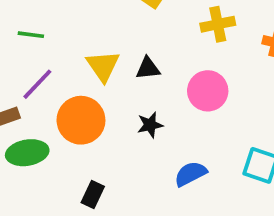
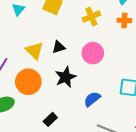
black star: (150, 125) -> (66, 77), size x1.5
black rectangle: (93, 195) -> (50, 119), moved, turned 32

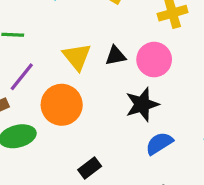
pink circle: (93, 53) -> (154, 60), moved
black star: (66, 77) -> (142, 104), moved

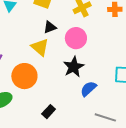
black triangle: (116, 56) -> (50, 27), moved
yellow triangle: (77, 57) -> (40, 47), moved

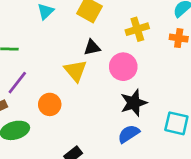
black star: (74, 67) -> (134, 103), moved
orange circle: (24, 76) -> (50, 104), size x0.7

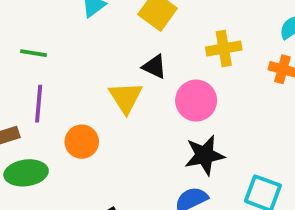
black triangle: (92, 47) -> (154, 67), turned 30
purple line: (17, 83) -> (39, 104), turned -40

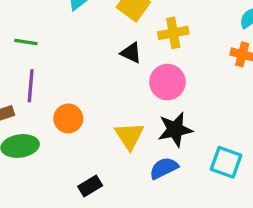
yellow cross: (224, 48) -> (173, 33), moved
yellow triangle: (126, 97) -> (129, 136), moved

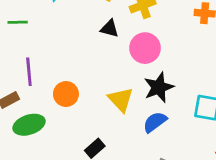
green line: (26, 42) -> (18, 22), moved

